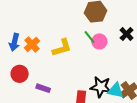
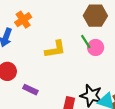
orange cross: (32, 44) -> (23, 20), moved

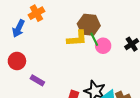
brown hexagon: (95, 16) -> (89, 25), moved
yellow L-shape: (55, 49) -> (77, 38), moved

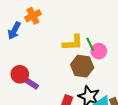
brown hexagon: (89, 25) -> (82, 66), moved
red circle: (17, 61) -> (20, 74), moved

